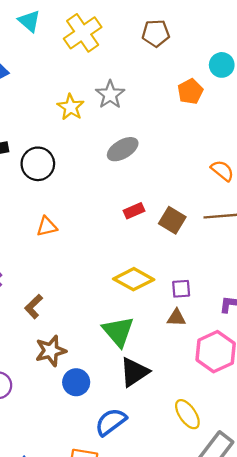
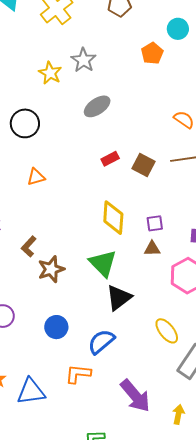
yellow diamond: (134, 279) -> (113, 218), turned 68
brown star: (51, 351) -> (51, 269), moved
blue circle: (76, 382) -> (56, 327), moved

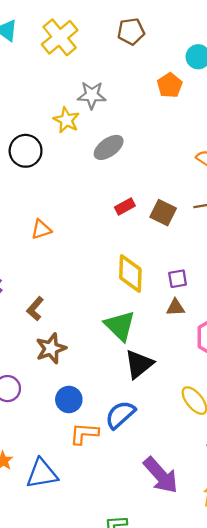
gray star: (83, 60) -> (92, 95), turned -30
yellow star: (50, 73) -> (66, 120), moved
black circle: (25, 123) -> (26, 151), moved
brown star: (51, 269) -> (51, 348), moved
orange L-shape: (78, 374) -> (84, 434), moved

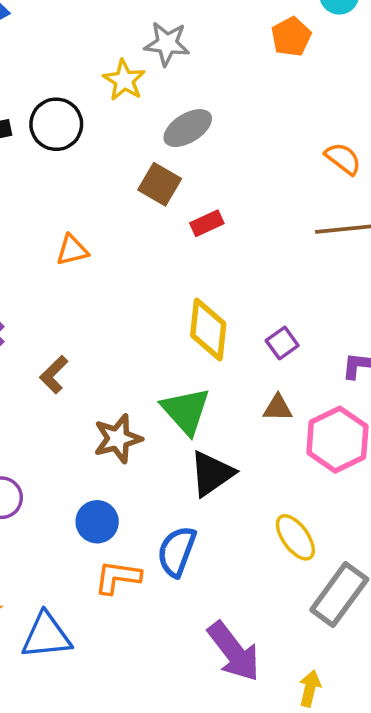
brown square: (163, 213) -> (160, 184), moved
purple square: (178, 279) -> (282, 343), turned -30
brown triangle: (175, 307) -> (278, 408), moved
brown star: (51, 348) -> (118, 439), moved
blue semicircle: (120, 415) -> (177, 551), turned -32

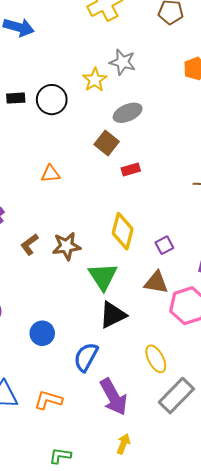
brown triangle: (278, 408) -> (156, 282), size x1.4
brown star: (118, 439) -> (66, 246), moved
orange L-shape: (118, 577) -> (48, 400), moved
purple arrow: (234, 652) -> (114, 397), moved
yellow arrow: (310, 688) -> (123, 444), moved

